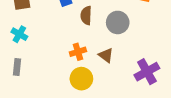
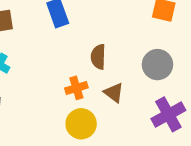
brown semicircle: (86, 15) -> (98, 57), moved
gray circle: (118, 22) -> (157, 65), moved

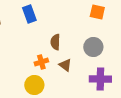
purple cross: (168, 114) -> (100, 79), turned 30
yellow circle: (81, 124) -> (34, 85), moved

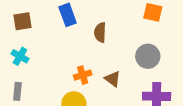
brown semicircle: (55, 42) -> (100, 32), moved

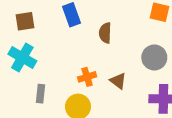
cyan cross: (20, 56) -> (22, 57), size x1.5
gray rectangle: (17, 91) -> (40, 94), moved

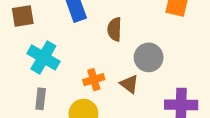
cyan cross: (22, 57) -> (43, 57), moved
gray circle: (154, 57) -> (149, 57), moved

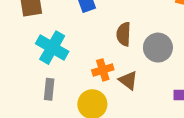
brown semicircle: (115, 29) -> (124, 34), moved
brown triangle: (129, 84) -> (128, 80), moved

